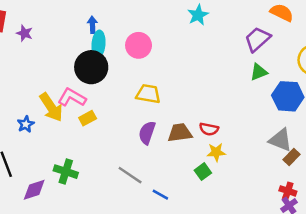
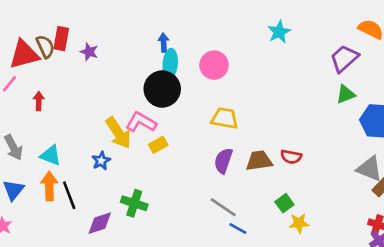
blue star: (26, 124) -> (101, 161), moved
yellow star: (216, 152) -> (299, 223), moved
gray line: (130, 175) -> (223, 207), moved

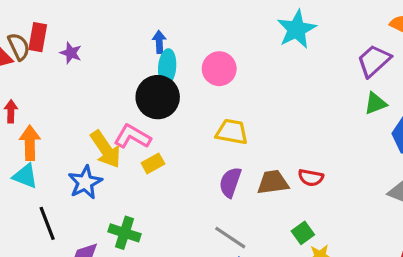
cyan star: (279, 32) -> (297, 29), size x1.4
blue star: (101, 161) -> (85, 182), size x1.5
orange arrow: (49, 186) -> (30, 143), moved

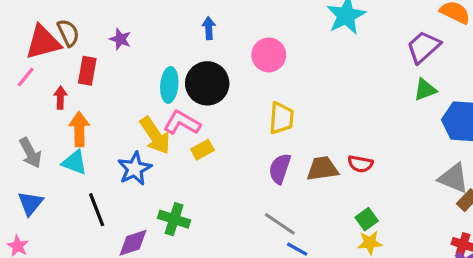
red rectangle: (38, 37) -> (87, 71), moved
cyan ellipse: (167, 67) -> (169, 85), moved
yellow trapezoid: (232, 132) -> (281, 118), turned 84
green square: (303, 233) -> (367, 219), moved

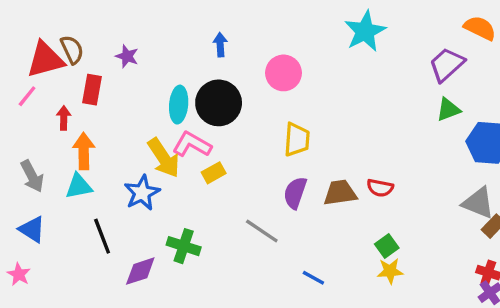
cyan triangle: (75, 162) -> (79, 186), turned -32
blue triangle: (30, 203) -> (32, 229), turned -36
gray line: (280, 224) -> (262, 231), moved

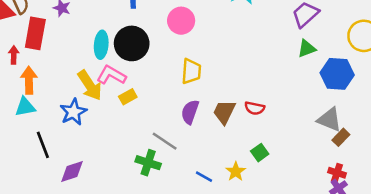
red rectangle: (92, 90) -> (35, 33), size x1.4
brown trapezoid: (340, 193) -> (224, 112), turned -56
green cross: (184, 246) -> (148, 163), moved
yellow star: (390, 271) -> (236, 172), moved, turned -30

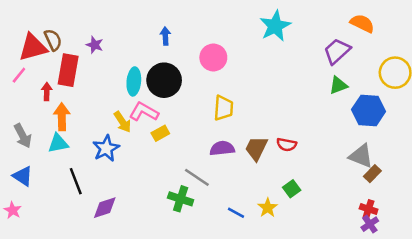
yellow arrow: (90, 85) -> (122, 122), size x0.7
purple semicircle: (190, 112) -> (222, 148), turned 65

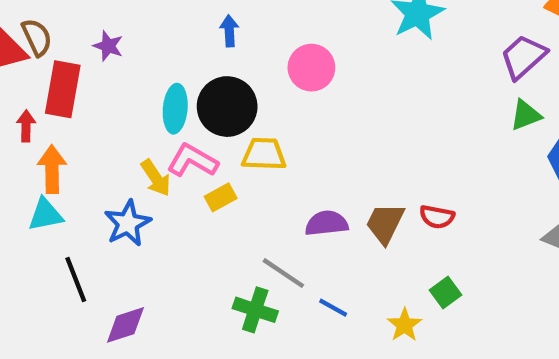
yellow trapezoid: (223, 108) -> (264, 154), moved, turned -92
blue line: (236, 213) -> (333, 308), moved

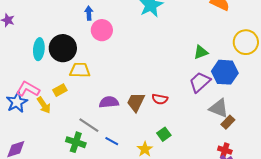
blue arrow: (229, 31) -> (89, 13), moved
purple trapezoid: (523, 57) -> (200, 82), moved
pink L-shape: (193, 161) -> (28, 89), moved
yellow arrow: (156, 178) -> (44, 105), moved

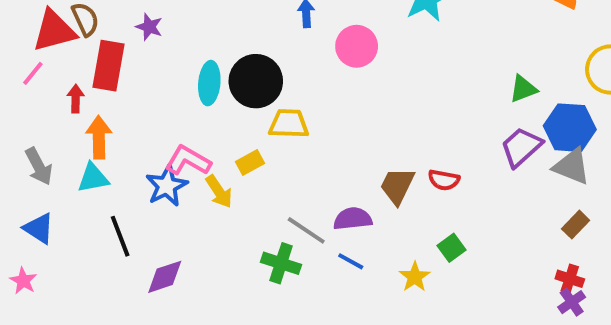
pink circle: (102, 30) -> (357, 46), moved
purple semicircle: (109, 102) -> (353, 219), moved
gray triangle: (219, 108) -> (572, 166), moved

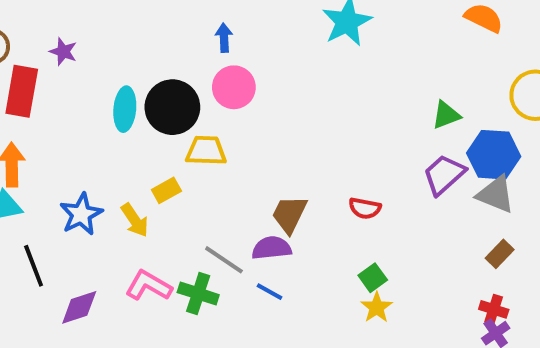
pink circle: (357, 46) -> (234, 87), moved
pink L-shape: (188, 161) -> (149, 286), moved
brown trapezoid: (397, 186) -> (289, 214), moved
yellow star: (415, 277) -> (377, 307), moved

